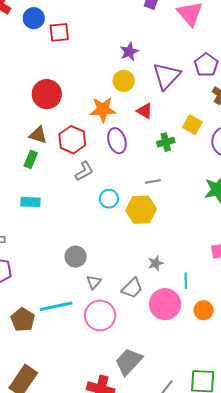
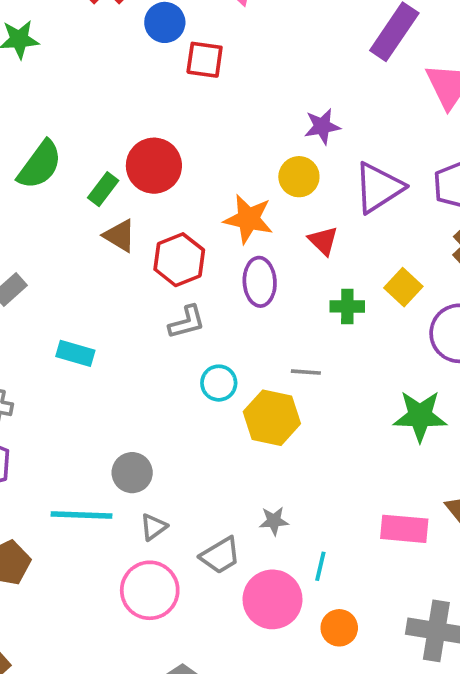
green rectangle: (31, 159) -> (103, 189), moved
cyan line: (56, 306) -> (82, 515), moved

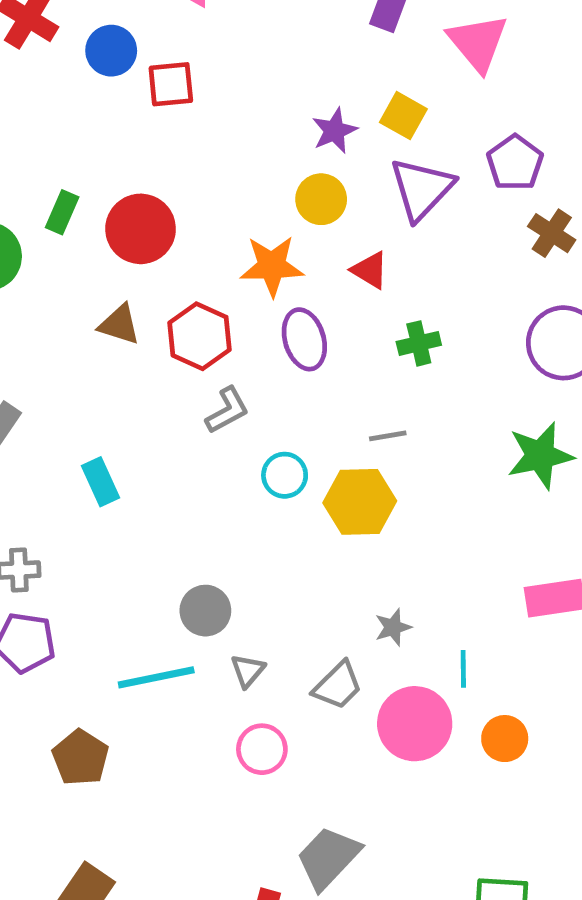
green rectangle: (103, 189) -> (62, 212), moved
yellow square: (403, 287) -> (403, 116), moved
cyan rectangle: (75, 353) -> (100, 482), turned 63
pink circle: (150, 590) -> (262, 749), size x0.7

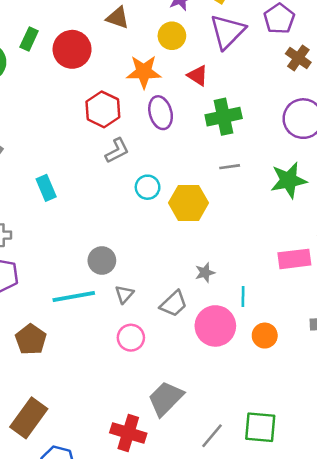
brown triangle: (119, 325) -> (118, 18), moved
green cross: (419, 343) -> (224, 117), size x1.5
gray line: (388, 436) -> (230, 167), moved

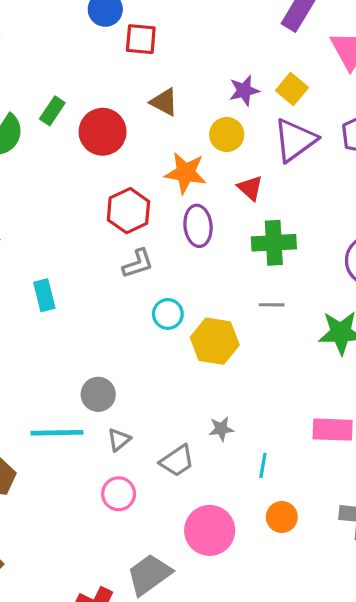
pink circle: (215, 326) -> (210, 530), moved

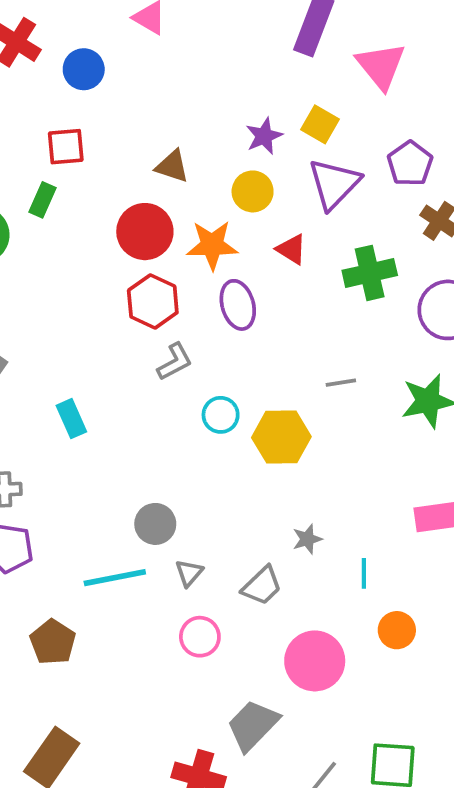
red square: (141, 39) -> (66, 147), moved
red circle: (103, 132) -> (145, 232), moved
green cross: (274, 243) -> (370, 273), moved

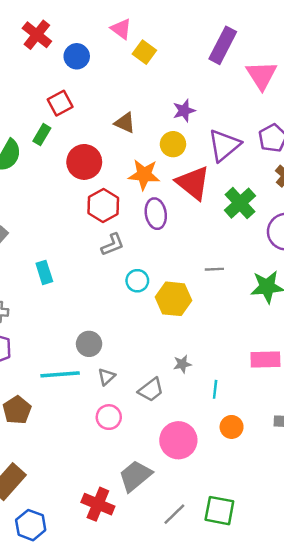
yellow square: (320, 124) -> (144, 52), moved
red square: (66, 147) -> (60, 103), turned -30
red circle: (145, 232) -> (84, 162), moved
red triangle: (291, 249) -> (193, 183), size x1.8
green cross: (370, 273) -> (240, 203), turned -36

